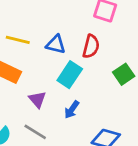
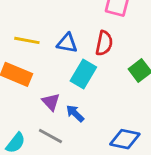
blue arrow: (72, 110) -> (75, 113), moved, turned 102

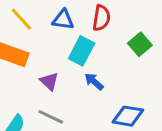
yellow line: (27, 40) -> (21, 19), turned 40
blue arrow: (75, 113) -> (94, 82), moved

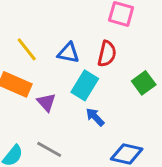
purple triangle: (49, 81) -> (46, 102), moved

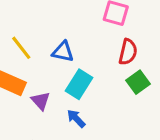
red semicircle: (107, 54) -> (128, 52), moved
blue arrow: (95, 117) -> (76, 118), moved

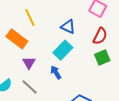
blue triangle: (63, 52) -> (68, 27), moved
purple triangle: (41, 101) -> (29, 63), moved

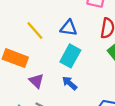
yellow line: (30, 17) -> (35, 30), moved

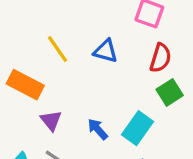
cyan rectangle: (70, 56) -> (137, 128), moved

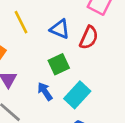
red semicircle: (160, 58) -> (89, 38), moved
green square: (170, 92) -> (59, 64), moved

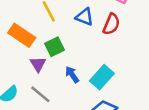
green square: (59, 64) -> (54, 47), moved

